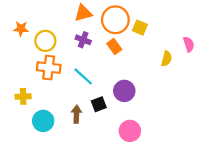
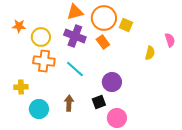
purple cross: (83, 40) -> (75, 36), size x1.5
black square: (99, 104) -> (99, 102), moved

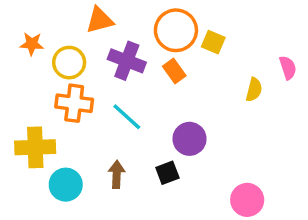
orange triangle: (75, 12) -> (100, 20), moved
yellow cross: (21, 87) -> (35, 147), size x1.6
pink circle: (117, 118) -> (247, 200), moved

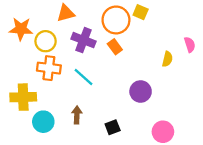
yellow square: (213, 42) -> (141, 12), moved
orange star: (32, 44) -> (21, 29), size x1.5
purple circle: (190, 139) -> (141, 92), moved
black square: (167, 173) -> (113, 127), moved

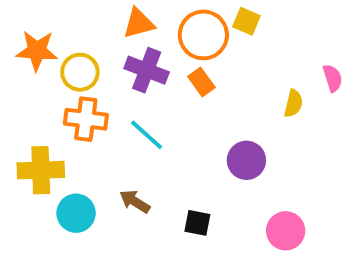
orange triangle: (66, 13) -> (139, 23), moved
brown arrow: (77, 115) -> (135, 201), turned -60
black square: (113, 127) -> (197, 223), turned 32

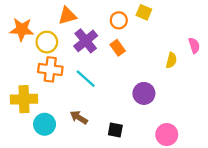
orange triangle: (139, 23) -> (67, 16), moved
orange circle: (203, 35) -> (119, 20), size x0.6
purple cross: (147, 70) -> (86, 41), turned 30

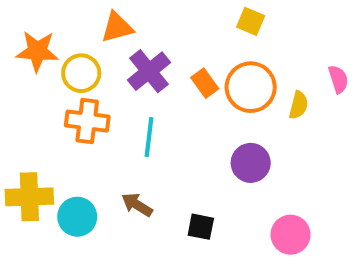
orange circle: (119, 20) -> (251, 87), moved, size x1.6
cyan line: (86, 79) -> (149, 137), turned 55
yellow cross: (24, 99) -> (29, 197), moved

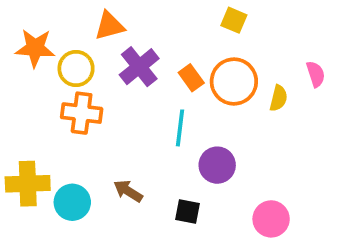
cyan line: (149, 137) -> (180, 128), moved
purple circle: (251, 163) -> (217, 165), moved

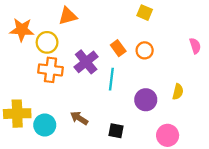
purple cross: (139, 67) -> (86, 62), moved
orange circle: (234, 81) -> (145, 50), size x0.6
yellow semicircle: (278, 98) -> (178, 92), moved
purple circle: (217, 165) -> (146, 100), moved

